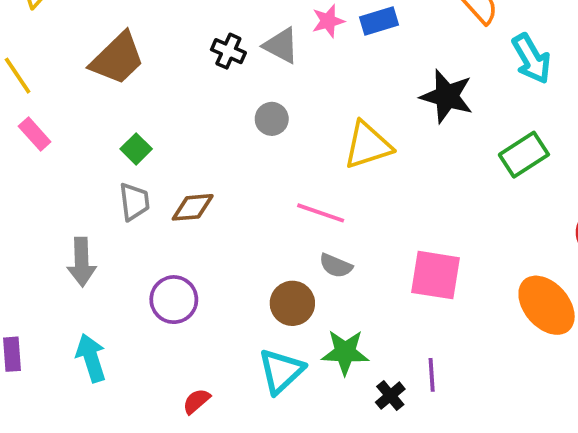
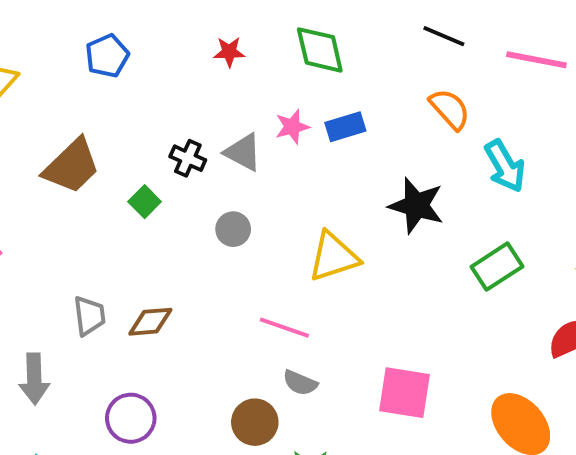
green square: (136, 149) -> (145, 202), moved

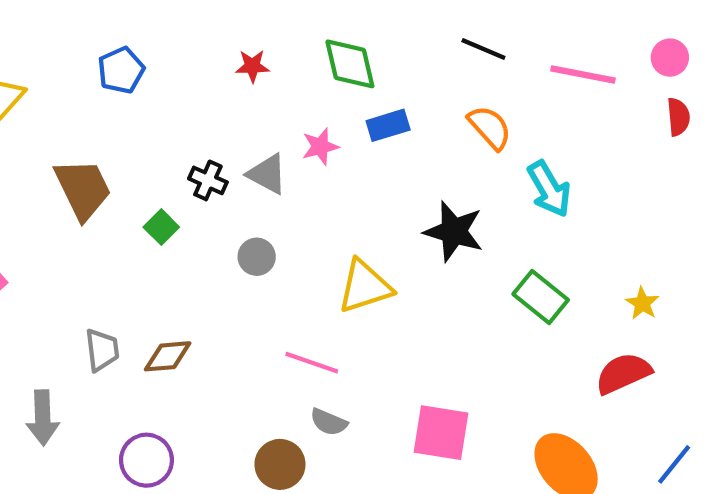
blue rectangle: (345, 127) -> (388, 125), moved
brown trapezoid: (72, 166) -> (83, 189), turned -72
green rectangle: (497, 267) -> (541, 297), turned 72

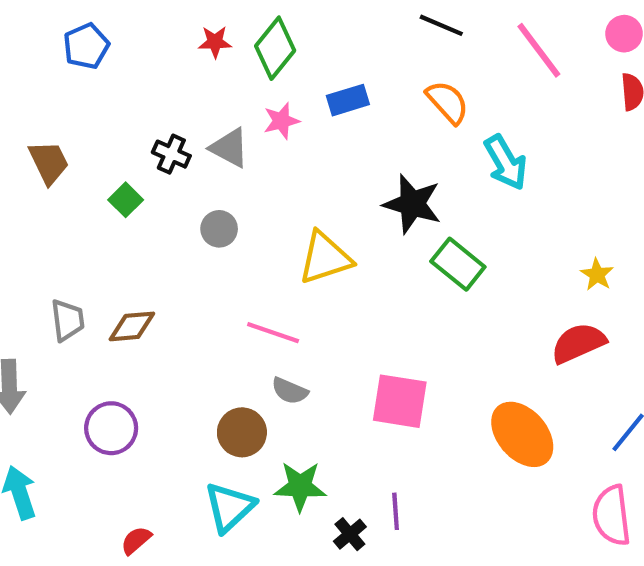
green diamond: (350, 64) -> (275, 48), moved, turned 52
pink line: (583, 74) -> (539, 50), turned 42
brown trapezoid: (83, 189) -> (49, 162), size x0.7
green rectangle: (541, 297) -> (458, 264), moved

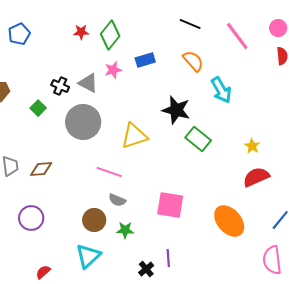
gray circle: (219, 229) -> (83, 122), size x2.0
yellow star: (597, 275) -> (252, 146), moved
green star: (300, 486) -> (125, 230), moved, size x0.7

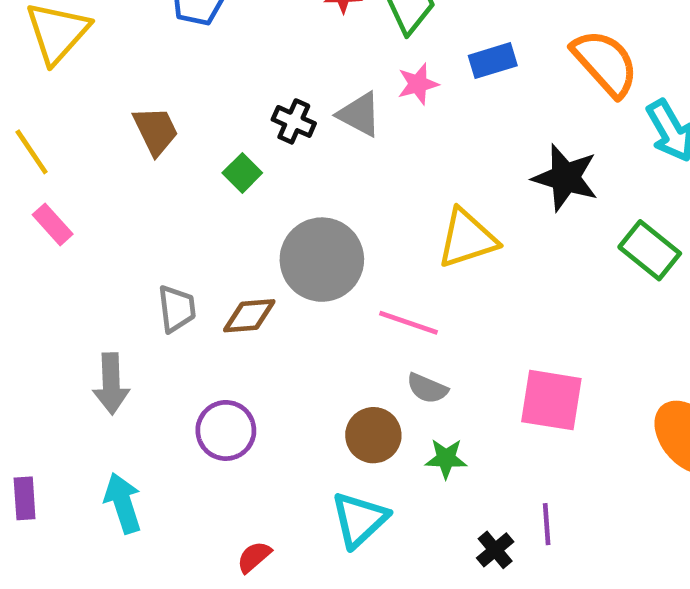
orange semicircle: (193, 61) -> (605, 63), size x1.4
gray circle: (83, 122) -> (322, 260), moved
green rectangle: (198, 139) -> (650, 250), moved

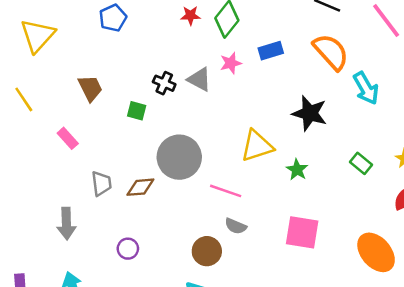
green square: (242, 173) -> (137, 111), turned -30
pink rectangle: (53, 224) -> (68, 138), moved
green rectangle: (650, 250) -> (361, 163), moved, size x0.7
purple circle: (226, 430) -> (128, 249), size x0.7
green star: (446, 459) -> (297, 170), moved, turned 30

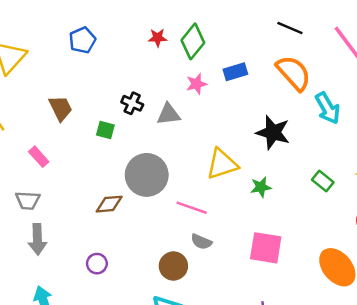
gray triangle: (199, 79) -> (169, 114), moved, turned -35
green star: (297, 170) -> (261, 187), turned 30
gray trapezoid: (102, 183) -> (28, 200), moved, turned 100

